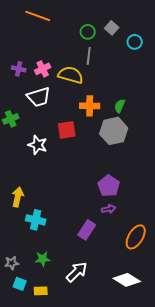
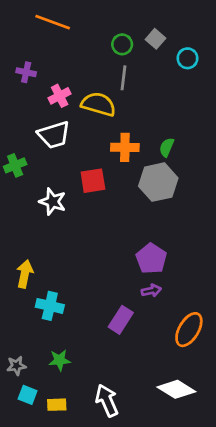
purple cross: (19, 69) -> (26, 72), moved
white arrow: (77, 272) -> (107, 400), moved, turned -70

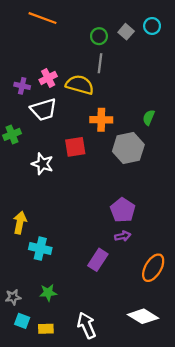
cyan circle: (187, 58) -> (152, 26), moved
purple cross: (26, 72) -> (22, 86), moved
green semicircle: (167, 147) -> (149, 117), moved

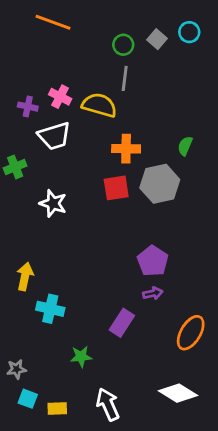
pink cross: (48, 78) -> (60, 97), turned -36
red square: (75, 147) -> (116, 188), moved
green star: (48, 293) -> (81, 357), moved

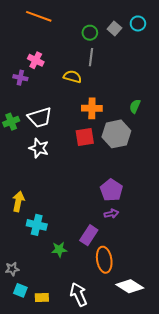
pink cross: (60, 97) -> (36, 60), moved
yellow semicircle: (99, 105) -> (72, 77), size x0.7
white trapezoid: (54, 136) -> (40, 118), moved
orange ellipse: (191, 333) -> (104, 260), moved, turned -40
green star: (81, 357) -> (59, 249), moved

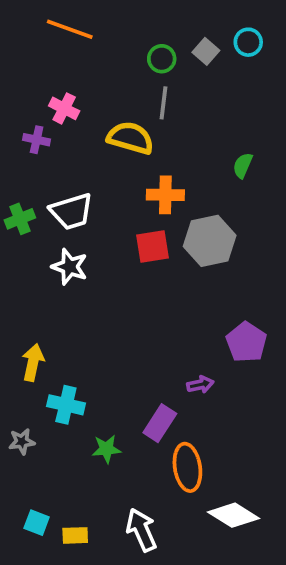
yellow semicircle: (72, 77) -> (130, 138), size x1.4
green semicircle: (135, 106) -> (243, 165), moved
purple pentagon: (111, 190) -> (246, 342), moved
gray star: (12, 269) -> (22, 442), moved

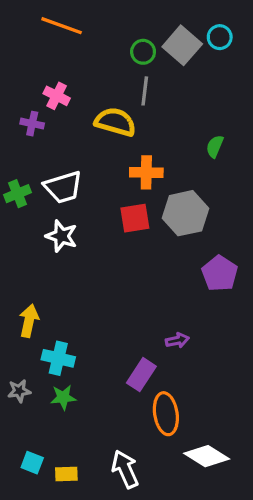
gray square: (206, 51) -> (182, 45), size x1.6
purple pentagon: (246, 342) -> (220, 274), moved
green star: (106, 449) -> (63, 397), moved

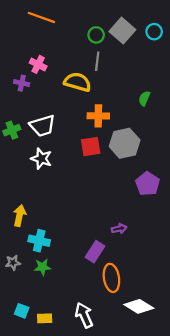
cyan circle: (220, 37) -> (154, 32), moved

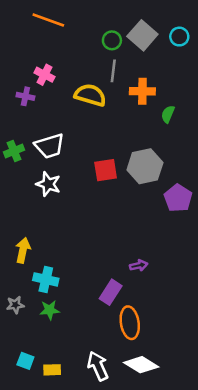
orange cross: (98, 116) -> (142, 91), moved
purple pentagon: (148, 184) -> (178, 198), moved
white diamond: (139, 306) -> (141, 365), moved

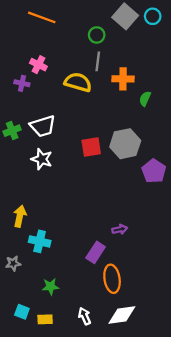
gray square: (142, 35) -> (125, 16), moved
cyan circle: (179, 37) -> (153, 16), moved
green star: (50, 310) -> (51, 286), moved
white diamond: (141, 365) -> (122, 315), turned -40
white arrow: (98, 366) -> (85, 316), size x0.7

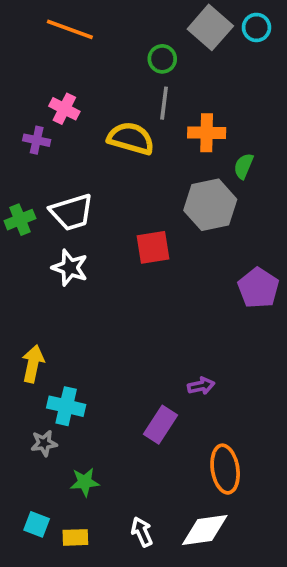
gray hexagon: (125, 144) -> (210, 205), moved
gray star: (13, 263) -> (44, 443), moved
orange ellipse: (112, 279) -> (225, 469), moved

